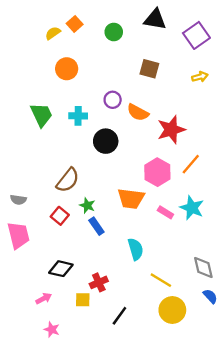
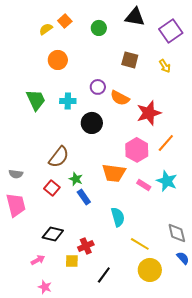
yellow arrow: (200, 77) -> (165, 66), moved, turned 72

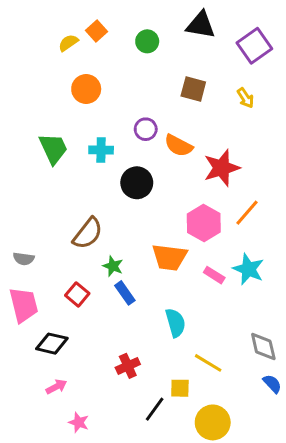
red square: (52, 188) -> (77, 294), moved
black diamond: (53, 234) -> (52, 344), moved
yellow square: (72, 261) -> (180, 388), moved
yellow circle: (150, 270) -> (213, 422), moved
pink star: (45, 287) -> (79, 422), moved

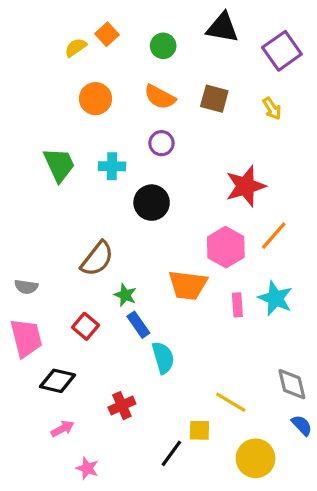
orange semicircle: (178, 146) -> (160, 97), moved
pink rectangle: (214, 275) -> (237, 305), turned 54
cyan semicircle: (175, 323) -> (163, 358), moved
red cross: (128, 366) -> (122, 406), moved
yellow circle: (213, 422) -> (256, 458), moved

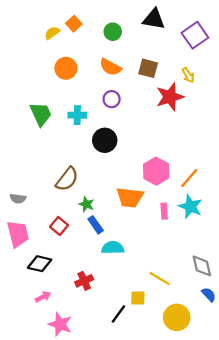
red star: (246, 186) -> (170, 97), moved
orange line: (274, 236) -> (189, 178), moved
cyan semicircle: (163, 358) -> (113, 248), turned -75
pink star: (87, 468) -> (60, 324), size x1.5

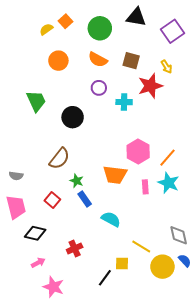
green circle: (113, 32) -> (100, 28), size x1.5
cyan cross: (77, 115) -> (124, 102), moved
black circle: (105, 140) -> (73, 117), moved
cyan semicircle: (113, 248) -> (111, 219), moved, turned 30
yellow circle: (177, 317) -> (162, 267), moved

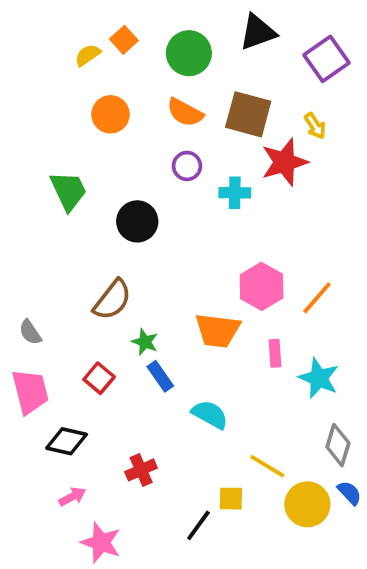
black triangle: (136, 17) -> (258, 32), turned -30
brown square: (131, 61) -> (248, 114), size x1.4
gray semicircle: (16, 176) -> (30, 332), turned 48
cyan star: (169, 183) -> (319, 378), moved
gray diamond: (179, 235) -> (338, 445), turned 30

